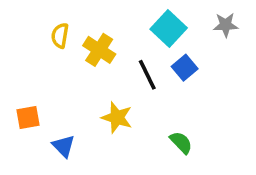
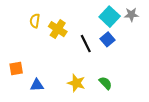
cyan square: (169, 28) -> (110, 17), moved
yellow star: (117, 118) -> (76, 83), moved
blue triangle: (64, 146) -> (37, 85), turned -48

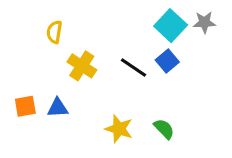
yellow cross: (58, 29) -> (82, 66), moved
black line: (86, 44) -> (133, 67), turned -30
blue triangle: (37, 85) -> (58, 108), moved

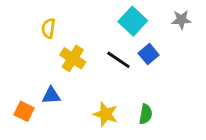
cyan square: (171, 26) -> (133, 21), moved
orange square: (25, 106) -> (24, 111), moved, turned 36
green semicircle: (164, 129) -> (146, 114), turned 54

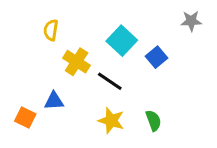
cyan square: (133, 21) -> (122, 41), moved
black line: (118, 60) -> (110, 81), moved
green semicircle: (146, 114) -> (153, 121), turned -30

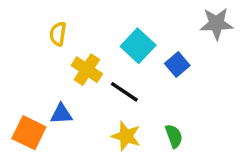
gray star: (191, 21) -> (216, 24), size x1.4
orange square: (25, 118) -> (29, 133), size x1.4

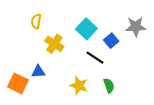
gray star: (216, 24) -> (136, 27), moved
black line: (124, 92) -> (95, 58), moved

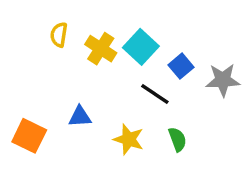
gray star: (136, 27) -> (223, 80), moved
yellow cross: (54, 44) -> (101, 49), moved
blue triangle: (38, 72) -> (80, 117), moved

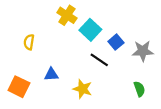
yellow semicircle: (59, 35) -> (29, 42), moved
yellow cross: (101, 49) -> (67, 15), moved
green semicircle: (177, 139) -> (139, 89), moved

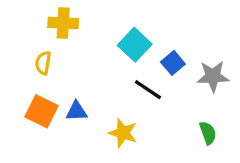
yellow cross: (67, 15) -> (63, 23), moved, turned -30
orange square: (19, 87) -> (41, 111), moved

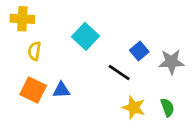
yellow cross: (63, 23) -> (22, 19), moved
cyan square: (135, 45) -> (86, 36), moved
yellow star: (123, 133) -> (134, 107), moved

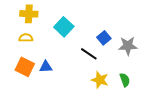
yellow cross: (22, 19) -> (29, 14), moved
yellow semicircle: (34, 51) -> (26, 38), turned 80

